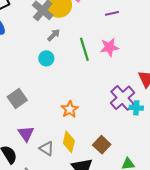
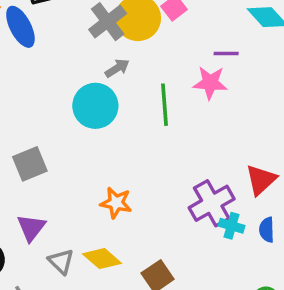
pink star: (109, 47) -> (210, 83), moved
cyan circle: (46, 58) -> (95, 106), size x1.6
orange star: (70, 109) -> (116, 203), turned 30
yellow diamond: (69, 142) -> (102, 259), turned -75

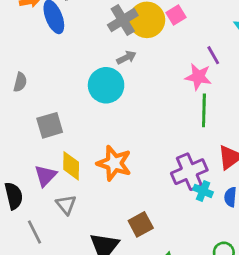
purple line: (226, 54) -> (213, 55), turned 54
green line: (165, 105) -> (204, 110), moved
orange star: (116, 203) -> (114, 163), size x1.4
yellow diamond: (102, 259) -> (71, 166), moved, turned 44

